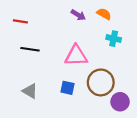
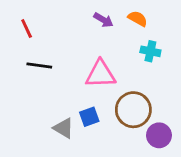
red line: (20, 21) -> (27, 28), turned 56
blue square: (68, 88) -> (89, 117), turned -32
gray triangle: (30, 91) -> (64, 128), moved

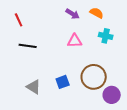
pink triangle: (101, 74) -> (75, 41), moved, size x0.7
gray triangle: (64, 128) -> (34, 87), moved

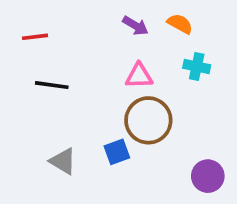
red line: (19, 20) -> (35, 37), turned -72
brown circle: (94, 77) -> (148, 120), moved

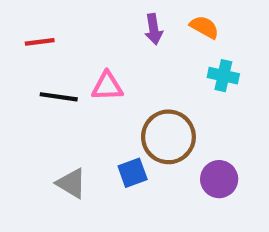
purple arrow: (135, 26) -> (154, 29), turned 50
pink triangle: (139, 76) -> (107, 86), moved
purple circle: (208, 176) -> (219, 179), moved

